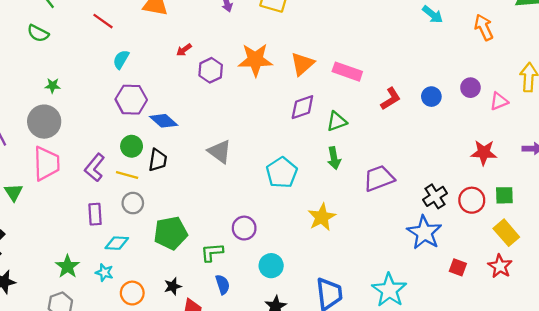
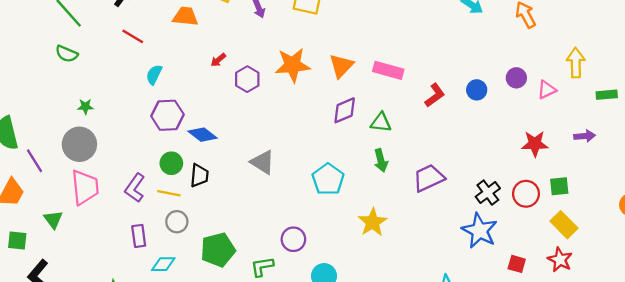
green triangle: (337, 121) -> (381, 123), turned 30

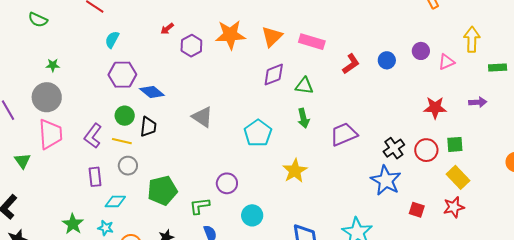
red star: (560, 260) -> (454, 207), turned 30

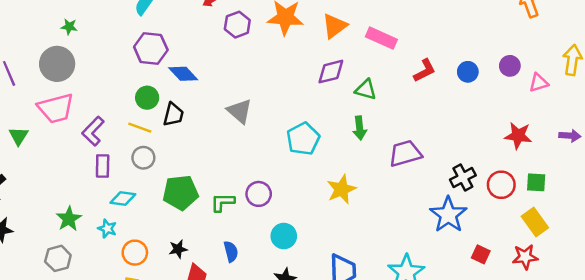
pink trapezoid: (50, 134) -> (56, 108), turned 72
purple L-shape: (93, 136) -> (93, 131), moved
green L-shape: (200, 206) -> (223, 202), moved

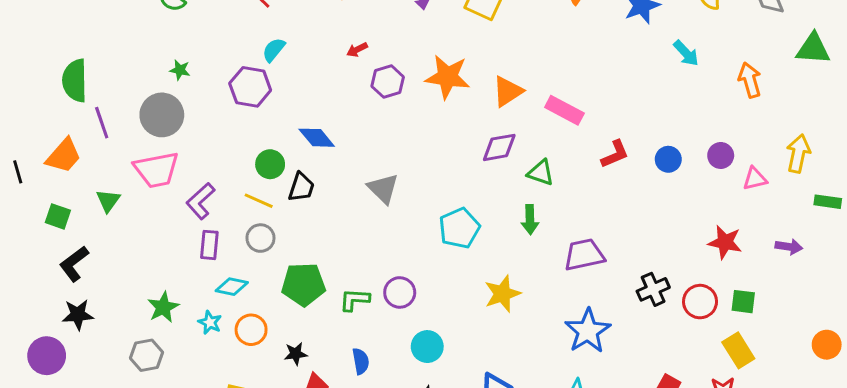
purple hexagon: (151, 48) -> (250, 87), moved
blue star: (448, 215) -> (588, 331), moved
orange circle: (135, 253) -> (251, 330), moved

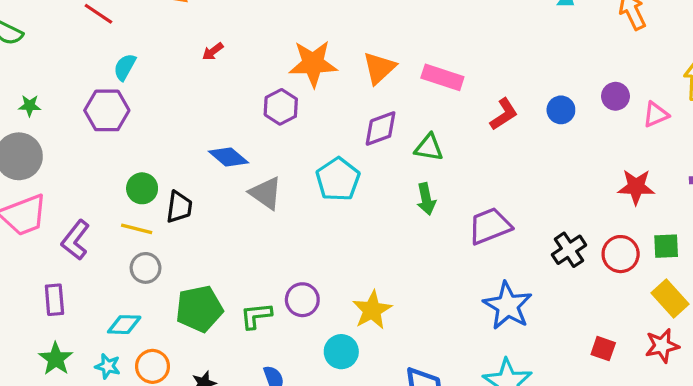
purple hexagon: (388, 82) -> (281, 107), moved
blue diamond: (317, 138) -> (228, 157), moved
cyan pentagon: (459, 228) -> (338, 179), moved
purple rectangle: (209, 245) -> (54, 300), moved
yellow star: (502, 294) -> (372, 310), moved

